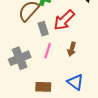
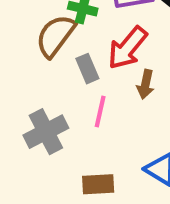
brown arrow: (72, 49) -> (146, 84), moved

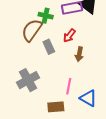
red arrow: (127, 48) -> (69, 36), size x0.6
pink line: (100, 111) -> (69, 86), moved

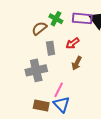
brown semicircle: (32, 30) -> (39, 28), size x0.7
gray cross: (28, 80) -> (36, 70), moved
blue triangle: (88, 98) -> (62, 104), moved

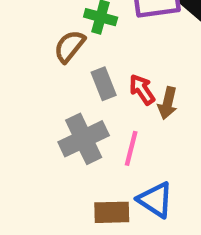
red arrow: (73, 43) -> (142, 90), moved, turned 104
pink line: (59, 90) -> (131, 148), moved

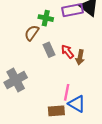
gray cross: (84, 139) -> (16, 80), moved
pink line: (131, 148) -> (67, 92), moved

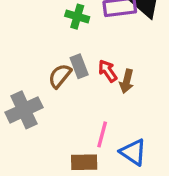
brown semicircle: (32, 33) -> (60, 76), moved
blue triangle: (77, 104) -> (133, 152), moved

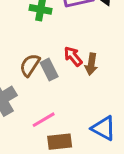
gray rectangle: (79, 66) -> (49, 70), moved
pink line: (102, 134) -> (44, 120), moved, turned 50

